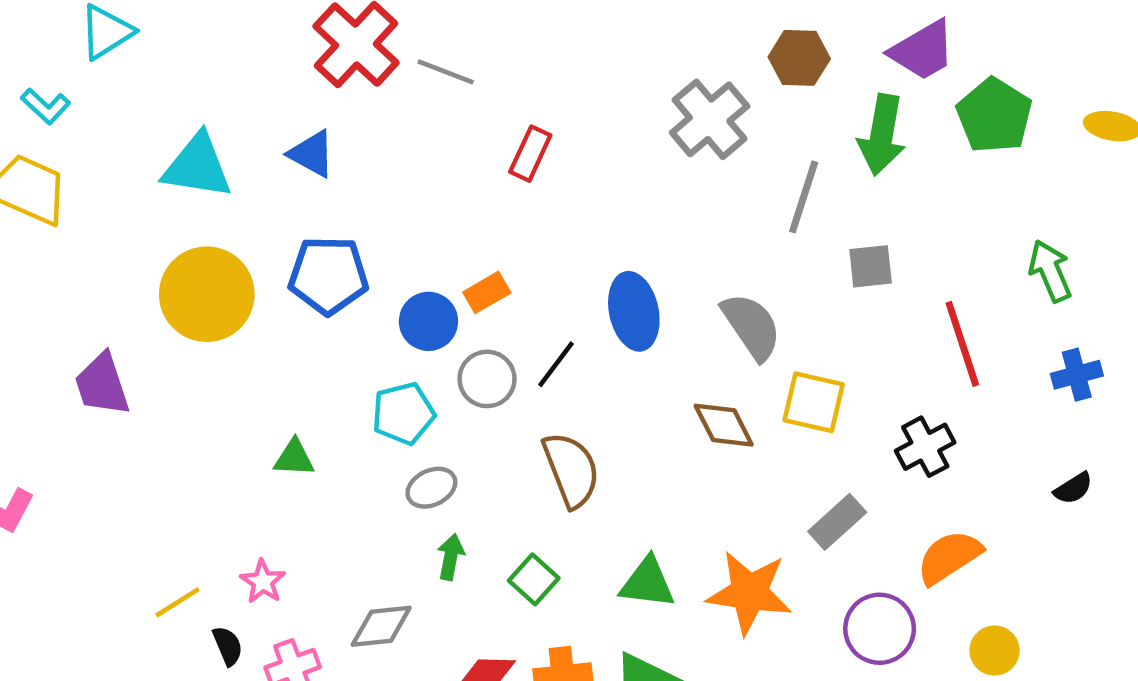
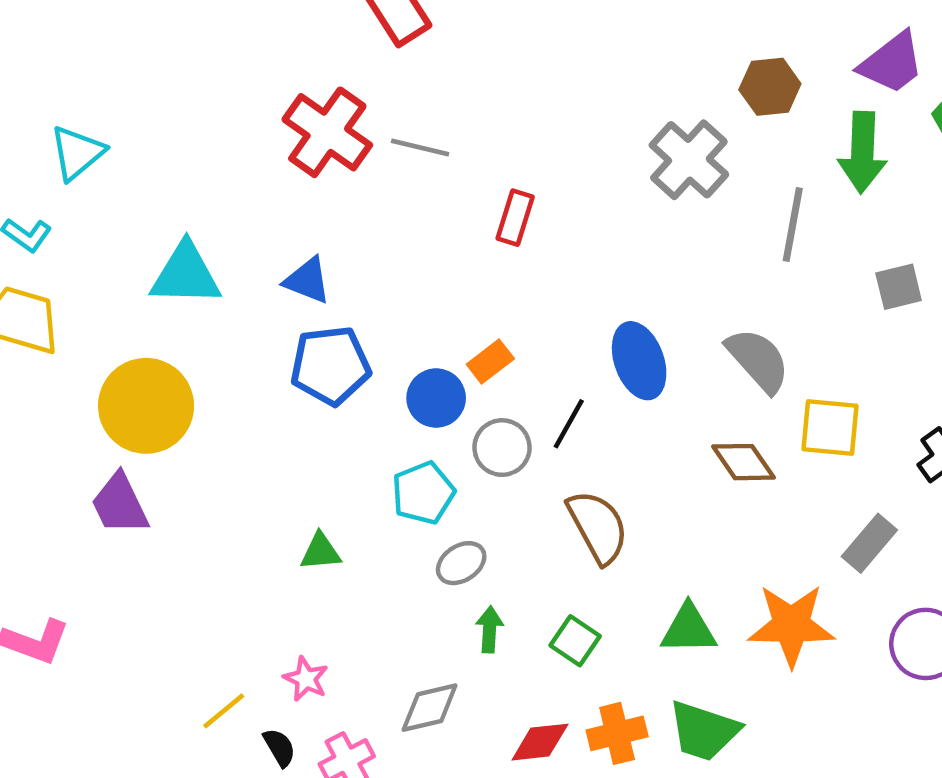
blue triangle: (312, 154) -> (307, 280), moved
gray square: (871, 266) -> (899, 287), moved
yellow circle: (207, 294) -> (146, 406), moved

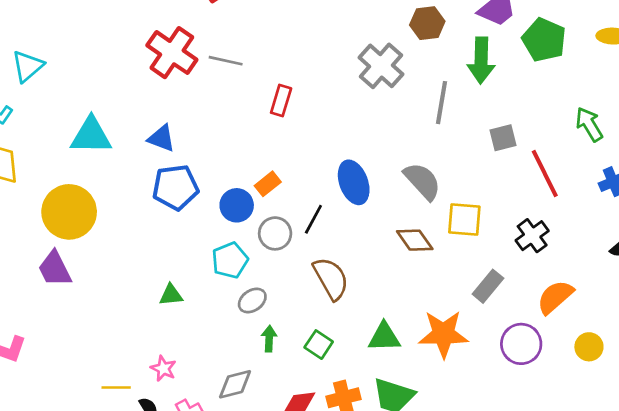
yellow line: (224, 711) -> (116, 388), turned 40

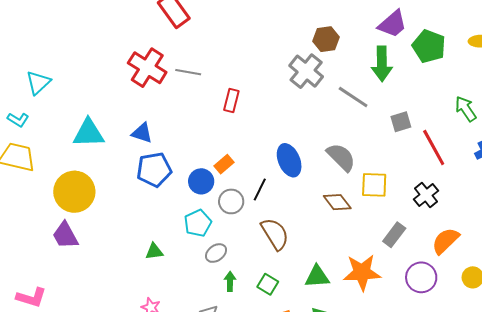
brown hexagon: (427, 23) -> (326, 39), moved
gray line: (441, 103) -> (353, 97), turned -64

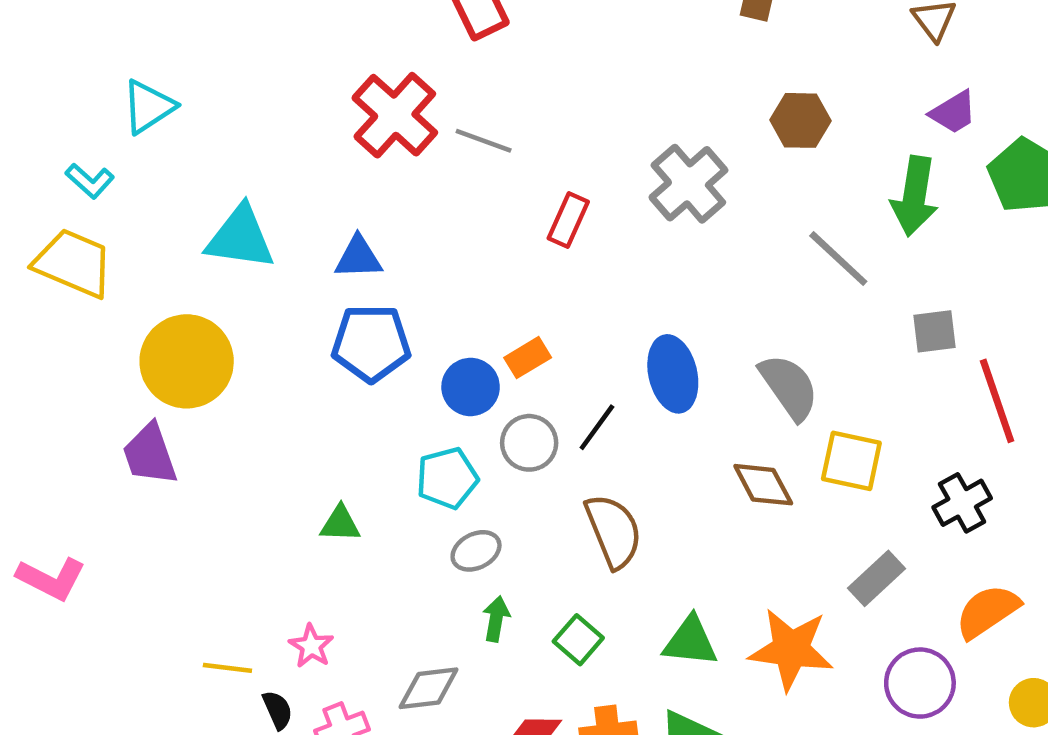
purple trapezoid: (393, 24) -> (953, 112), size x0.7
gray cross: (306, 71) -> (688, 184), moved
blue triangle: (142, 133) -> (358, 257), turned -30

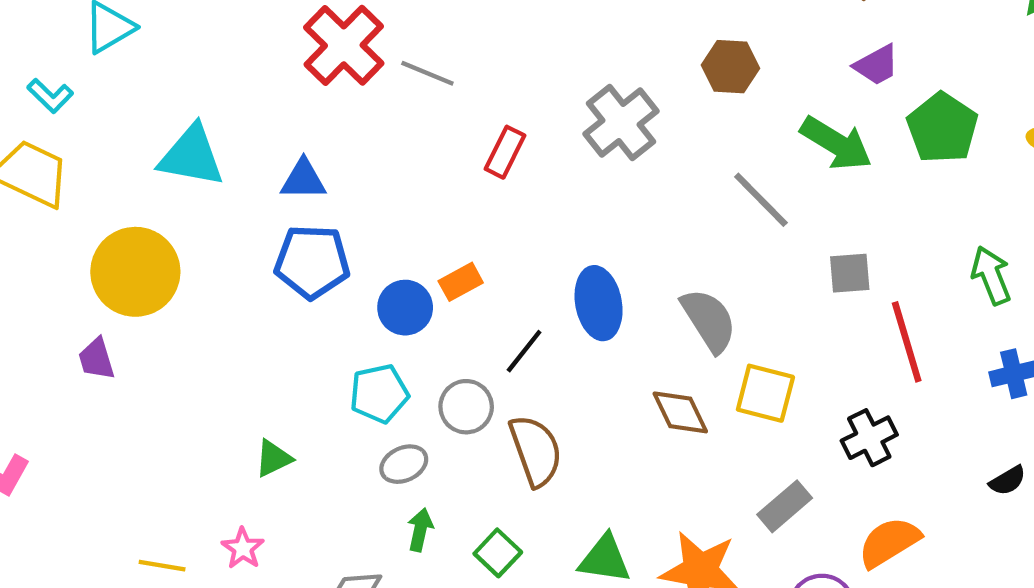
green arrow: (915, 196) -> (836, 143), turned -70
gray circle: (529, 443) -> (466, 407), moved
purple trapezoid: (150, 454) -> (96, 359), size x0.7
green triangle: (340, 524) -> (273, 458), moved, turned -30

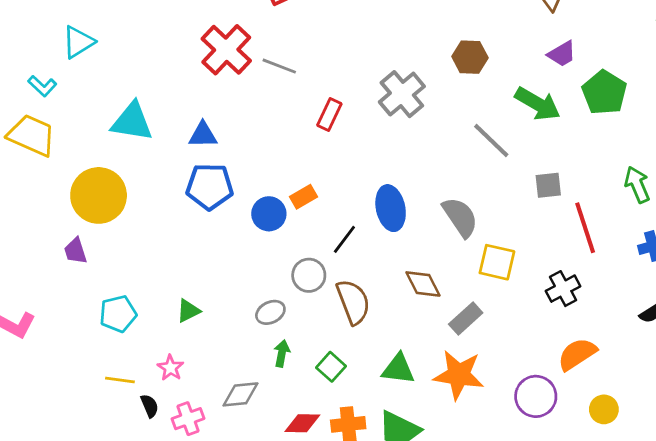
cyan pentagon: (379, 394) -> (118, 314), moved
brown diamond: (680, 412) -> (423, 284), moved
gray rectangle: (785, 506) -> (466, 319), moved

